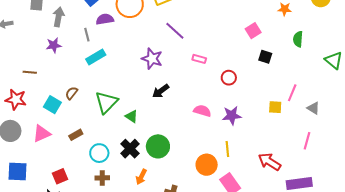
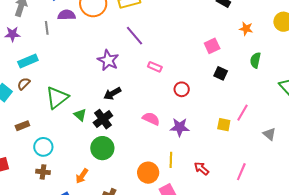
cyan rectangle: (96, 57) -> (28, 61), moved
gray triangle: (313, 108) -> (269, 134), moved
pink line: (307, 141) -> (241, 172), moved
black cross: (130, 149) -> (103, 119), moved
red arrow: (269, 162) -> (201, 168), moved, size x0.7

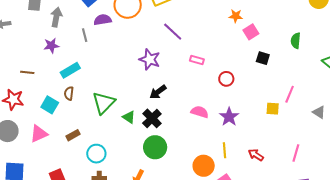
orange star: (246, 29) -> (236, 16), moved
brown semicircle: (24, 84) -> (69, 93), turned -32
purple star: (180, 127) -> (229, 117), turned -30

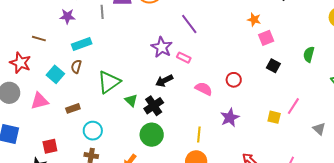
pink rectangle: (197, 60) -> (184, 58), moved
pink semicircle: (200, 112) -> (204, 89), moved
yellow line: (224, 150) -> (199, 135), moved

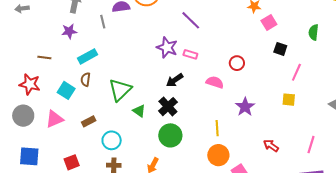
red circle: (234, 80) -> (237, 63), moved
green triangle: (131, 100) -> (139, 111), moved
pink line: (293, 106) -> (296, 72), moved

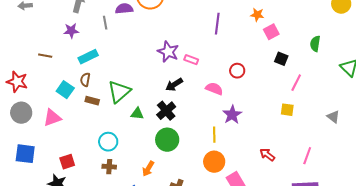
purple line: (191, 20) -> (217, 24), moved, turned 50
red star: (30, 84) -> (17, 82), moved
purple star: (245, 107) -> (232, 115), moved
green triangle: (139, 111) -> (137, 114), turned -32
brown rectangle: (89, 121) -> (92, 101), moved, turned 40

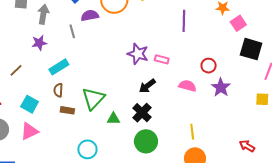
brown line: (45, 56) -> (16, 70), turned -48
black square: (281, 59) -> (251, 49), size x1.6
cyan square: (65, 90) -> (30, 104), moved
purple star: (232, 115) -> (221, 87), moved

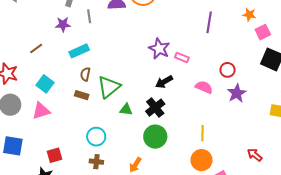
gray line: (72, 31) -> (89, 16), moved
brown semicircle: (58, 90) -> (85, 74), moved

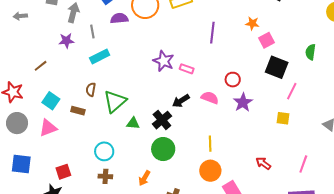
cyan rectangle: (79, 51) -> (100, 56), moved
black arrow: (164, 82) -> (181, 101), moved
brown rectangle: (82, 95) -> (78, 111), moved

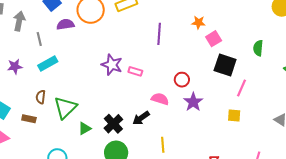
purple star: (66, 41) -> (15, 66), moved
black arrow: (181, 101) -> (141, 118), moved
green triangle: (133, 123) -> (85, 128), turned -32

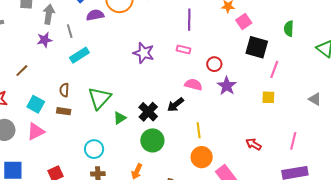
purple star: (15, 66) -> (45, 40), moved
pink rectangle: (135, 71) -> (183, 49), moved
brown semicircle: (41, 97) -> (64, 90), moved

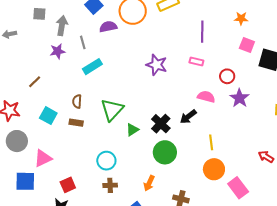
pink square: (244, 22) -> (247, 45), moved, turned -35
pink triangle: (36, 131) -> (43, 158), moved

